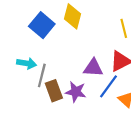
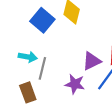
purple triangle: (93, 68) -> (92, 61), turned -30
brown rectangle: (54, 91) -> (28, 92), moved

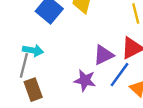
gray line: (42, 68) -> (24, 65), moved

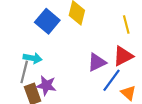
purple star: (85, 80) -> (46, 85), moved

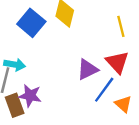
red triangle: (123, 56) -> (117, 62), turned -45

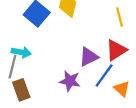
red triangle: (117, 62) -> (116, 50), turned 40
purple star: (30, 96) -> (70, 81), moved

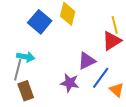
red triangle: (116, 50) -> (112, 41), moved

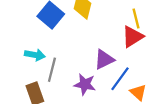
gray line: (18, 70) -> (52, 70), moved

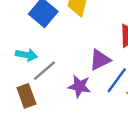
gray line: (52, 70) -> (44, 71), turned 35

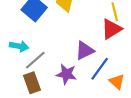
brown rectangle: (26, 96) -> (32, 83), moved

